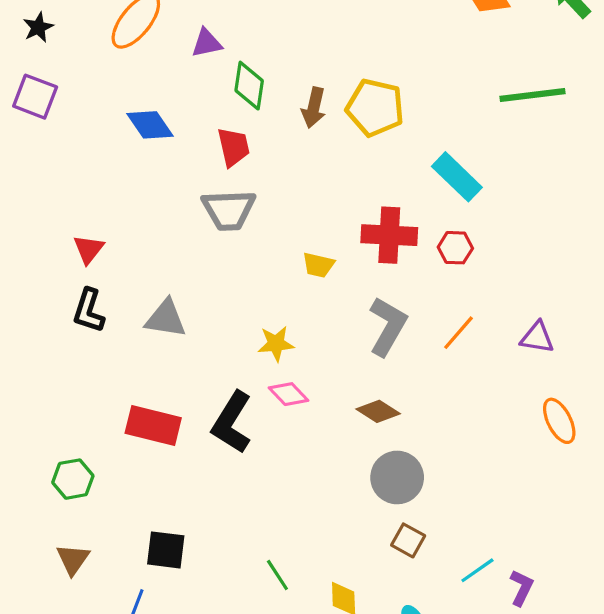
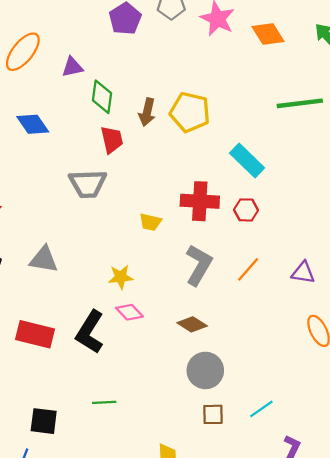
red trapezoid: (233, 147) -> (112, 140), moved
brown square: (408, 540) -> (213, 414), turned -30
cyan line: (477, 570) -> (261, 409), moved
green line: (277, 575) -> (104, 402), moved, turned -60

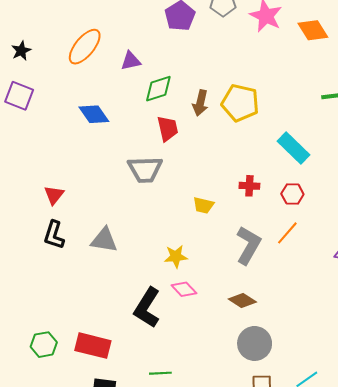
green diamond: (102, 97) -> (158, 89), turned 64
red cross: (200, 201) -> (249, 186), size x0.6
orange line: (248, 269) -> (287, 233), moved
red rectangle: (35, 334) -> (93, 346), moved

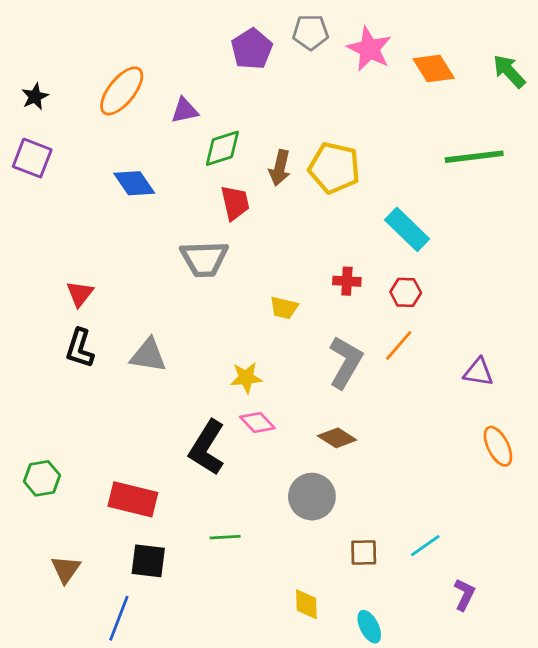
gray circle: (255, 343) -> (312, 497), moved
green hexagon: (44, 345) -> (42, 478), moved

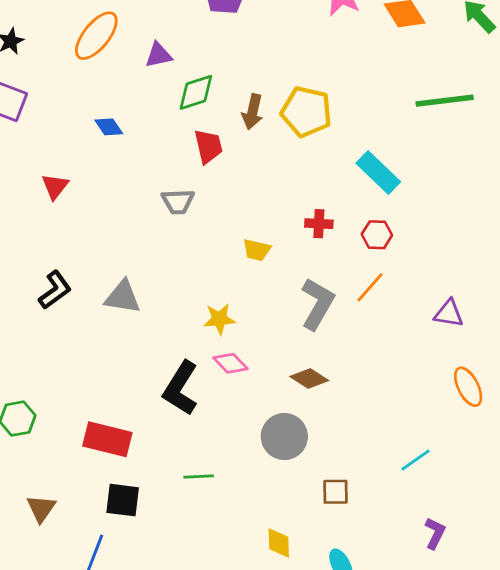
blue diamond: (134, 183) -> (109, 127), size x0.7
gray trapezoid: (204, 259) -> (178, 202), size x0.7
red triangle: (80, 294) -> (55, 186), moved
black L-shape: (80, 348) -> (55, 290), turned -144
cyan line: (425, 546) -> (416, 460), moved

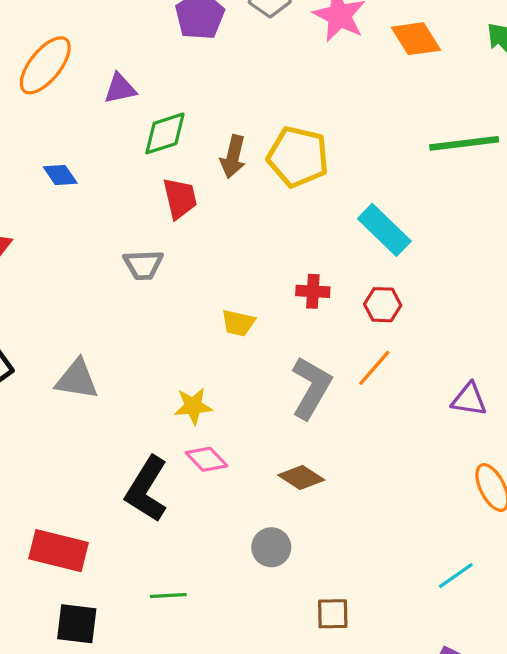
gray circle: (284, 436) -> (271, 547), size x0.7
cyan line: (416, 460) -> (456, 576), moved

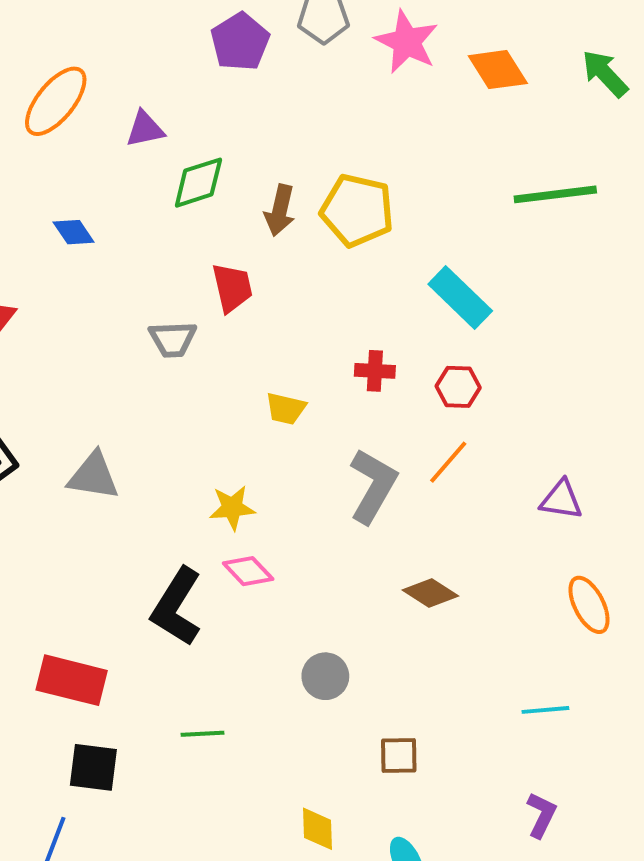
red trapezoid: (180, 198) -> (232, 288), moved
brown diamond: (301, 478) -> (430, 593), moved
cyan line: (456, 576) -> (545, 710), turned 30

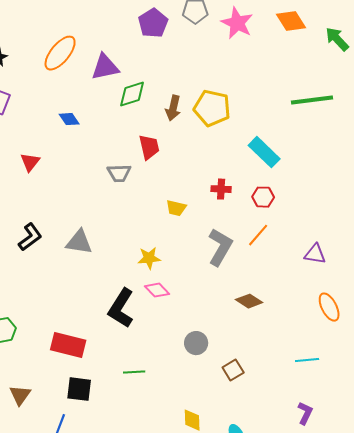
orange diamond: (498, 70) -> (291, 21), moved
purple triangle: (145, 129) -> (105, 67), size x1.4
brown square: (399, 756) -> (233, 370), moved, turned -30

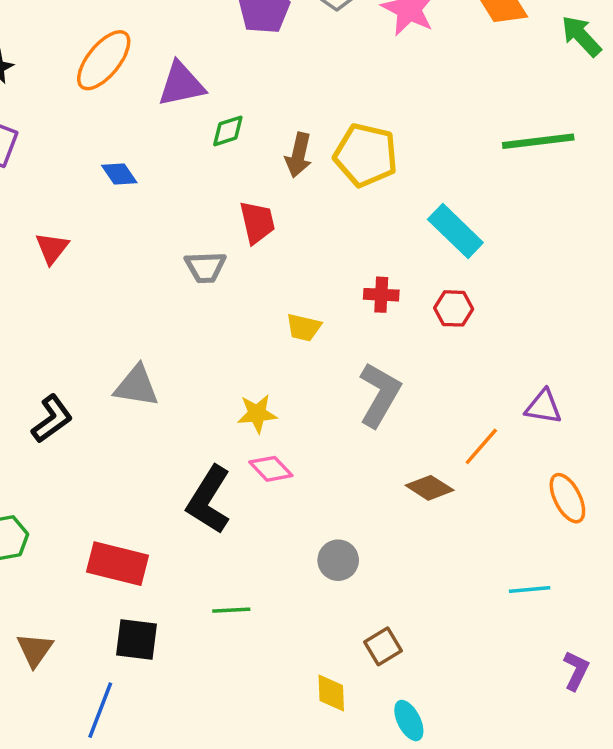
green diamond: (132, 94) -> (228, 131), size x0.7
orange line: (258, 235) -> (481, 446), moved
black L-shape: (30, 237) -> (52, 419), moved
brown square: (233, 370) -> (383, 646), moved
purple L-shape: (305, 413) -> (576, 671), moved

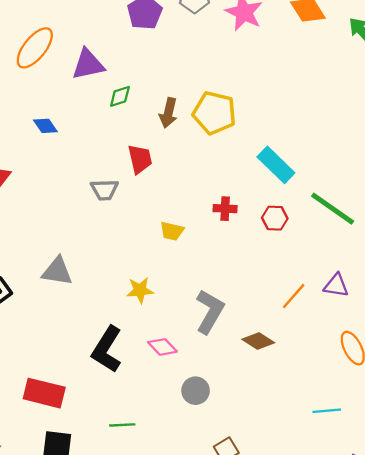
green line: (538, 141) -> (333, 209), moved, turned 42
gray L-shape: (380, 395) -> (210, 311), moved
orange line: (481, 446) -> (294, 296), moved
pink diamond: (271, 469) -> (162, 347), moved

